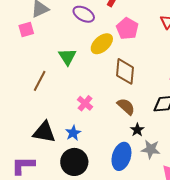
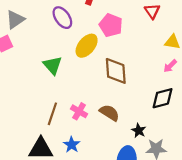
purple ellipse: (84, 14) -> (62, 18), turned 35
brown line: (40, 81) -> (52, 114), moved
brown semicircle: (126, 106) -> (109, 113), moved

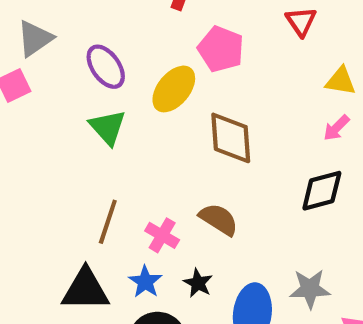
purple ellipse: (62, 18) -> (106, 67), moved
pink cross: (79, 111) -> (162, 235), moved
black star: (139, 130) -> (198, 283), moved

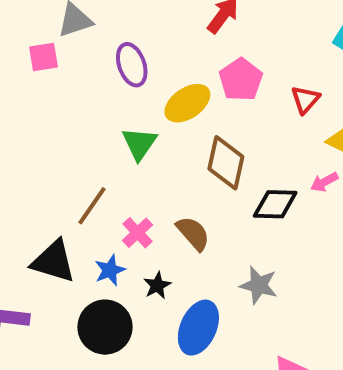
red triangle: (301, 21) -> (305, 100), moved
green triangle: (108, 127) -> (139, 143), moved
black diamond: (322, 191) -> (275, 204), moved
gray star: (310, 289) -> (259, 285), moved

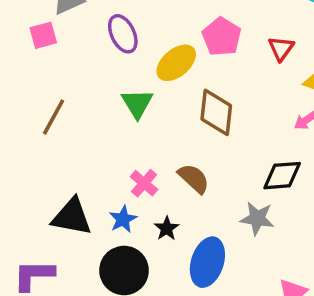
black diamond: (275, 204) -> (282, 176), moved
brown line: (92, 206) -> (54, 117), moved

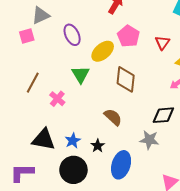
pink cross: (144, 183) -> (57, 99), moved

